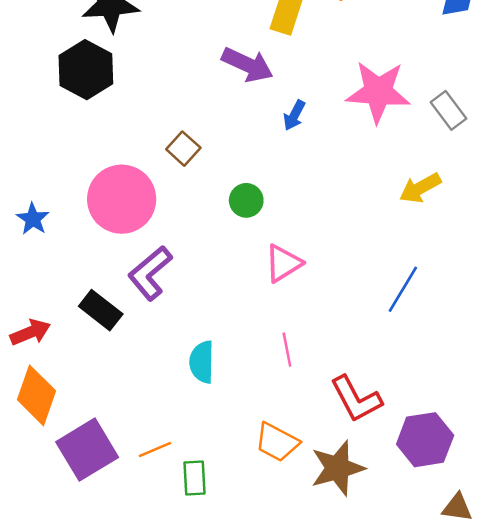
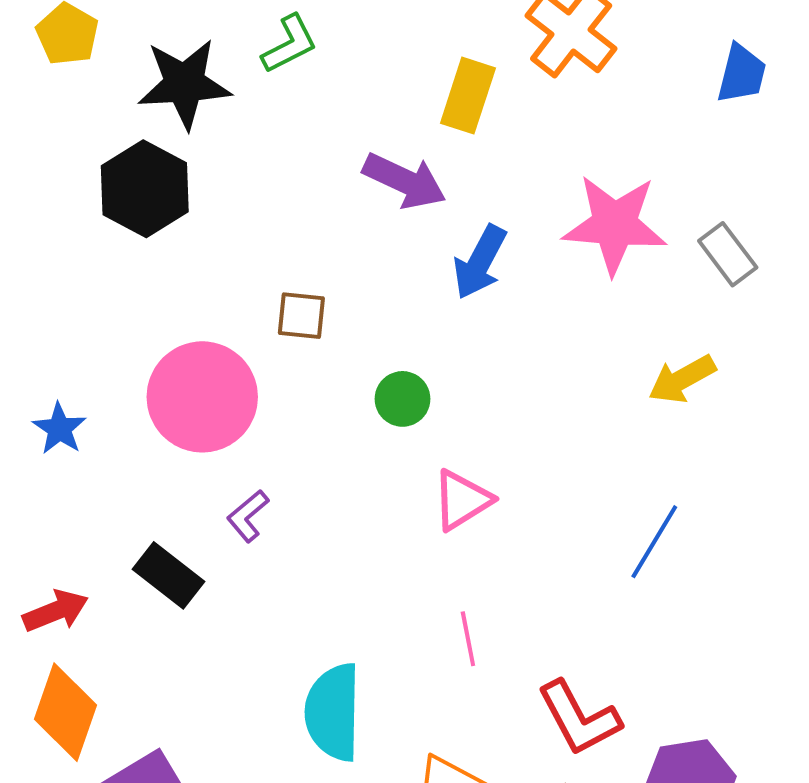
blue arrow: (294, 115) -> (480, 262), size x1.5
brown square: (183, 149) -> (301, 316), turned -36
purple L-shape: (150, 273) -> (248, 516), size x0.6
cyan semicircle: (202, 362) -> (333, 712), moved, size x1.4

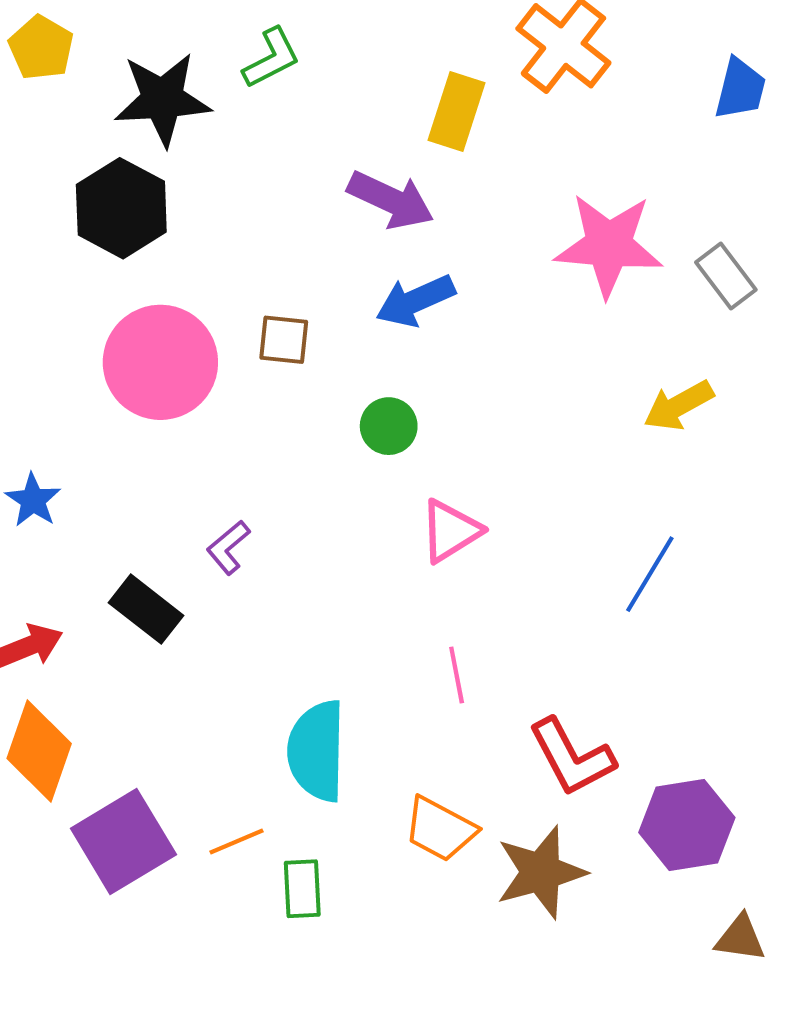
blue arrow: (480, 262) -> (415, 301), moved, turned 38
pink circle: (202, 397) -> (160, 362), moved
blue star: (59, 429) -> (33, 500), moved

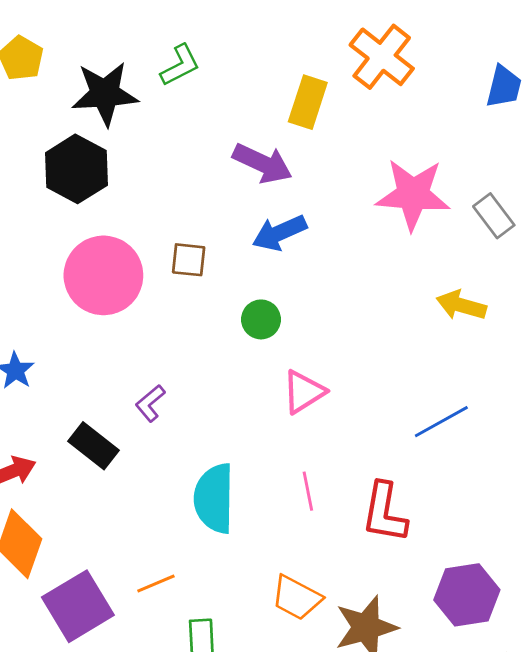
yellow arrow: (679, 406) -> (461, 305), turned 45
blue line: (650, 574) -> (441, 422), turned 30
cyan semicircle: (317, 751) -> (214, 498), moved
red L-shape: (572, 757) -> (385, 513), moved, turned 38
orange line: (237, 841) -> (156, 583), moved

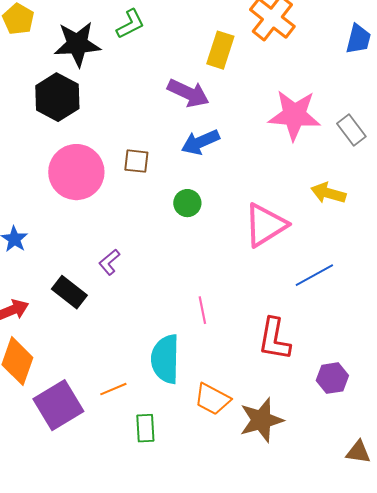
pink triangle: (304, 392) -> (265, 225), moved, size x1.4
pink line: (308, 491) -> (202, 310), moved
cyan semicircle: (214, 498) -> (165, 359), moved
purple hexagon: (467, 595) -> (332, 378), moved, size x0.7

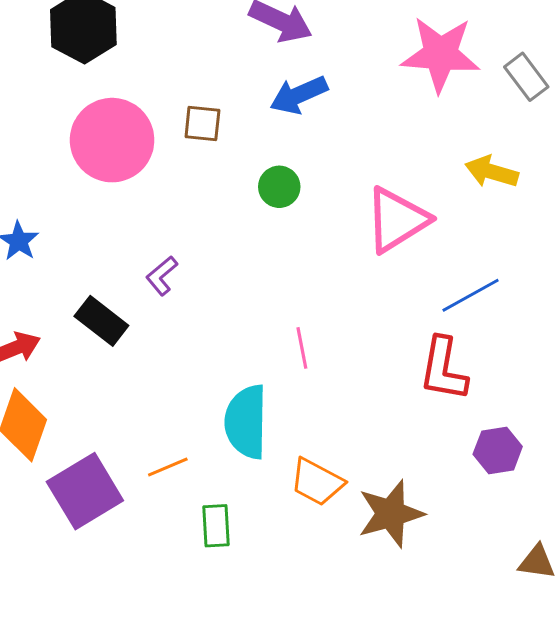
red L-shape: (274, 339) -> (443, 369), moved

